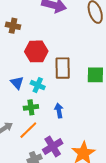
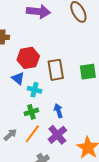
blue triangle: (17, 83) -> (18, 78), moved
purple cross: (53, 147) -> (57, 135), moved

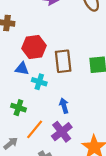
blue triangle: (18, 78) -> (22, 69), turned -32
green cross: (31, 112) -> (18, 108), moved, turned 32
gray arrow: (10, 135) -> (11, 143), moved

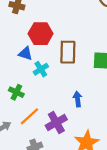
cyan cross: (39, 82) -> (41, 69), turned 32
blue arrow: (64, 106) -> (77, 99), moved

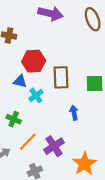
blue arrow: (77, 99) -> (74, 113), moved

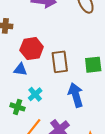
cyan cross: (36, 95) -> (35, 94), moved
blue arrow: (74, 113) -> (76, 95), size x1.6

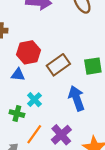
brown rectangle: (60, 62) -> (58, 65), turned 65

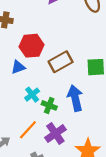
blue triangle: (18, 75) -> (18, 67), turned -32
green cross: (17, 114) -> (49, 105), moved

